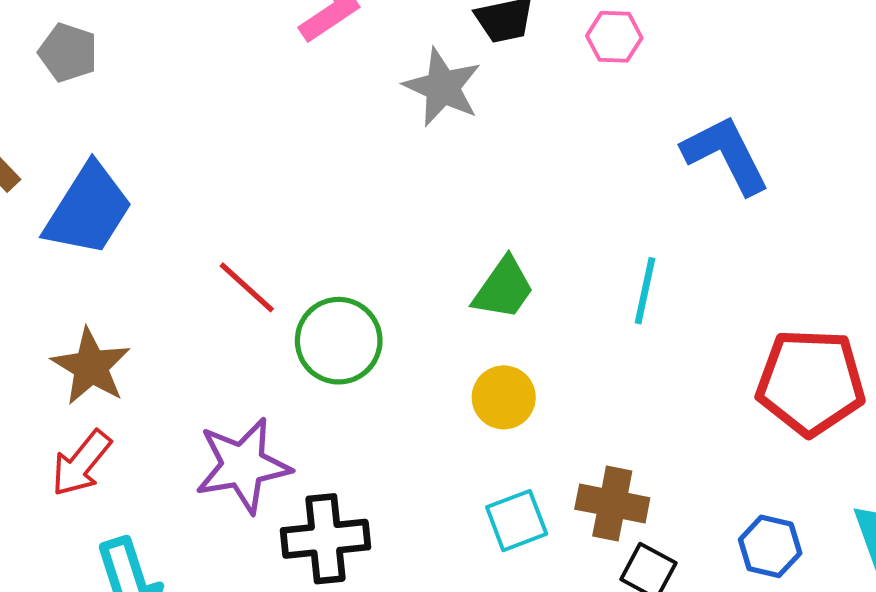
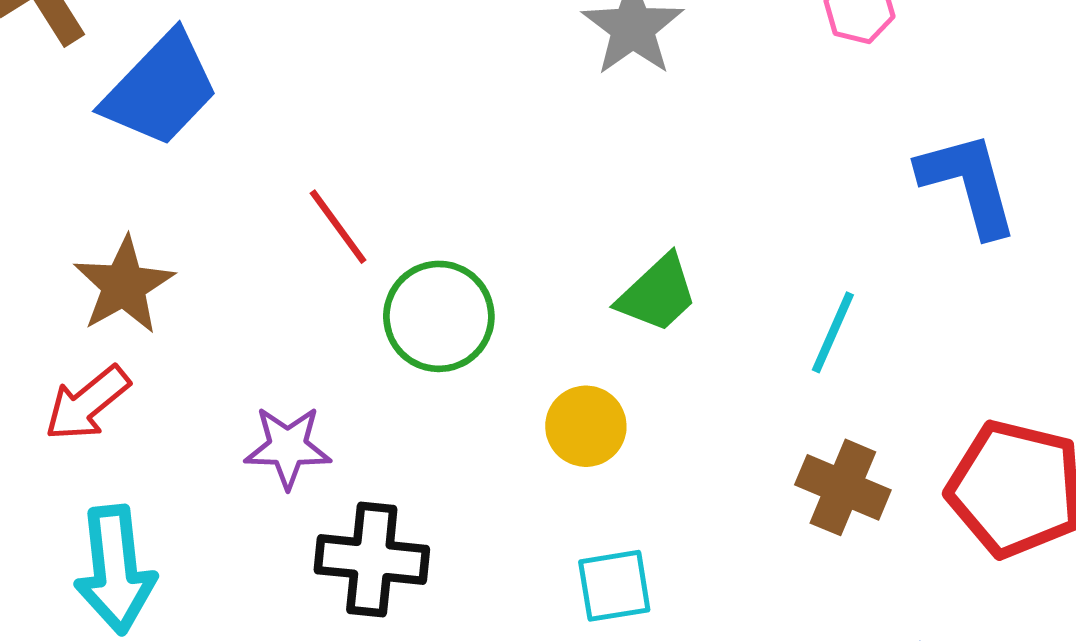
yellow circle: (504, 397) -> (586, 426), moved
purple star: (243, 465) -> (288, 447), size x0.7
brown cross: (612, 503) -> (843, 487), moved

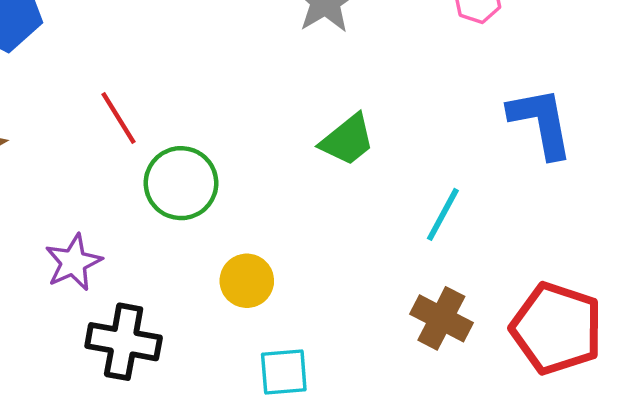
green trapezoid: (657, 294) -> (347, 140), moved
yellow circle: (586, 426) -> (247, 281), moved
purple star: (288, 447) -> (73, 262), turned -30

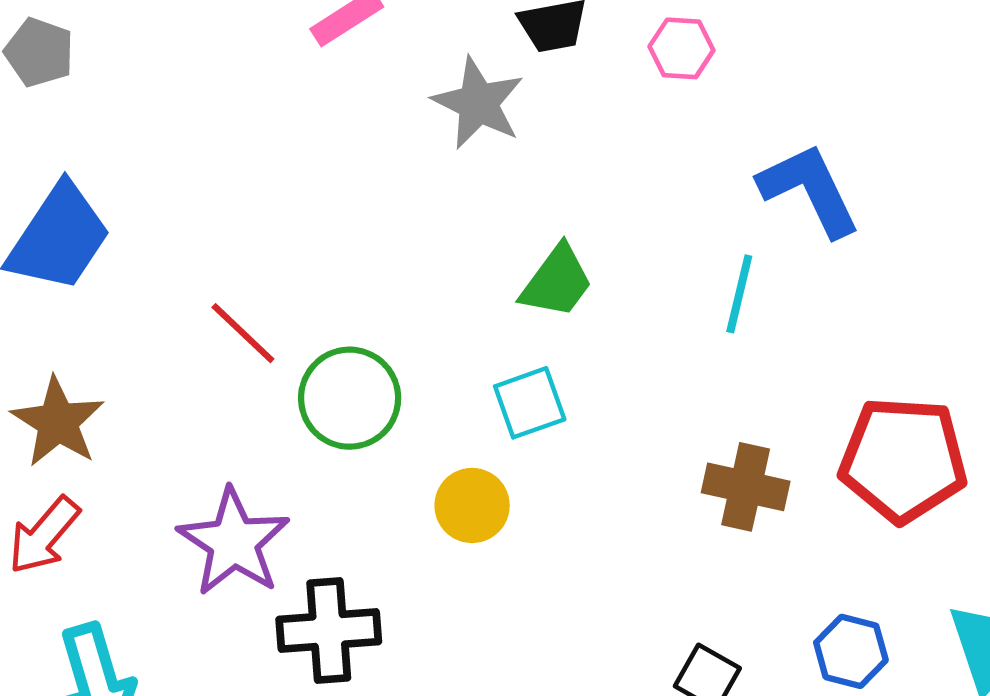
cyan line: (443, 214) -> (739, 294), moved
purple star: (73, 262) -> (234, 542), size x1.4
cyan square: (284, 372) -> (530, 403), moved

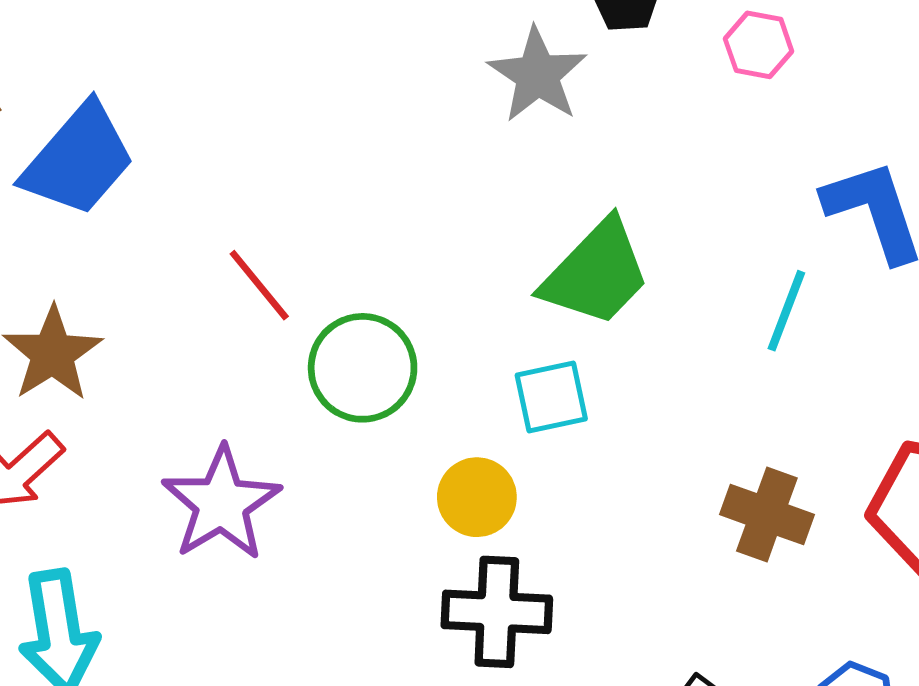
green trapezoid: (557, 282) -> (596, 273), size x1.4
black cross: (329, 631) -> (497, 612), moved

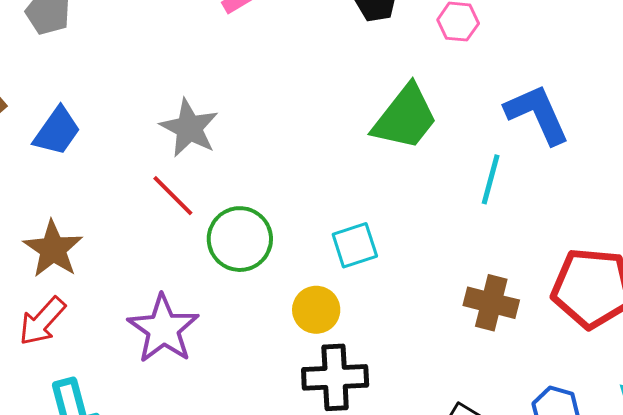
gray star: (537, 75) -> (189, 128), moved
blue trapezoid: (78, 160) -> (57, 131), size x0.7
green trapezoid: (596, 273) -> (405, 117), moved

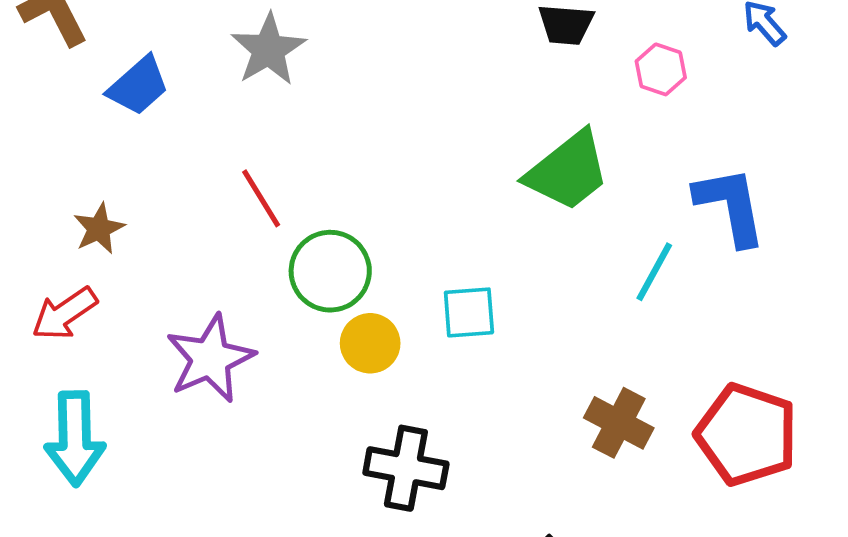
gray star: (189, 128) -> (268, 49), moved
brown star: (53, 249) -> (99, 229), size x0.7
yellow circle: (316, 310) -> (370, 343), moved

